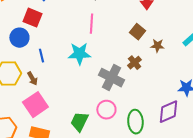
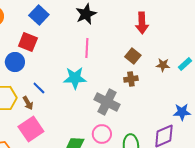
brown star: (157, 46) -> (163, 65), moved
blue line: (41, 56) -> (39, 88), moved, turned -32
brown cross: (134, 63) -> (131, 79), moved, turned 32

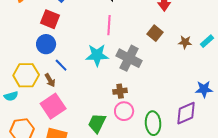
blue circle: (15, 62) -> (46, 44), moved
brown cross: (131, 79) -> (120, 91), moved
gray cross: (107, 102) -> (129, 58), moved

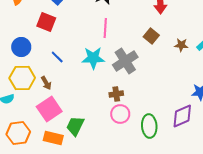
blue circle: (46, 44) -> (21, 47), moved
gray cross: (129, 58) -> (125, 61), turned 30
blue line: (61, 65) -> (57, 57), moved
green trapezoid: (97, 123) -> (75, 126), moved

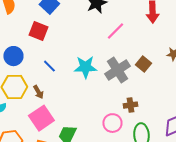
pink line: (105, 28) -> (115, 31), moved, turned 42
brown square: (151, 36) -> (143, 64), moved
brown cross: (116, 94) -> (130, 105), moved

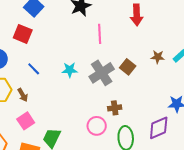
pink line: (115, 31) -> (100, 34), turned -48
cyan star: (85, 67) -> (70, 70), size x0.7
pink square: (41, 118) -> (26, 121), size x0.7

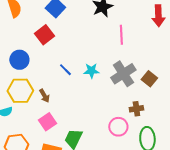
red square: (23, 34) -> (44, 35), turned 30
brown square: (128, 67) -> (149, 79), moved
blue line: (34, 69) -> (65, 70), moved

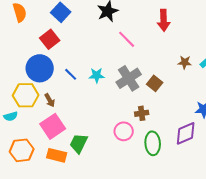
pink line: (121, 35) -> (127, 39), turned -42
blue circle: (19, 60) -> (40, 68), moved, size x1.4
pink square: (47, 122) -> (53, 126), size x1.4

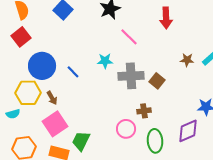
red square: (50, 39) -> (21, 37), moved
cyan star: (97, 75) -> (105, 61), moved
gray cross: (129, 78) -> (131, 76), turned 30

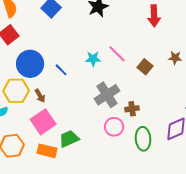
pink line: (129, 37) -> (117, 54), moved
gray cross: (131, 76) -> (107, 95), moved, turned -30
brown square: (157, 81) -> (145, 67), moved
green trapezoid: (81, 141) -> (69, 139), turned 40

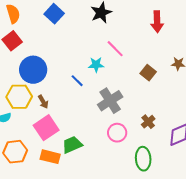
pink line: (117, 54) -> (115, 49), moved
blue line: (61, 70) -> (77, 81), moved
brown cross: (132, 109) -> (148, 122), moved, turned -32
green ellipse: (143, 139) -> (143, 159), moved

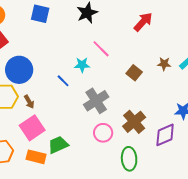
blue square: (54, 14) -> (40, 14), turned -30
red arrow: (157, 22) -> (143, 22), turned -135
brown cross: (148, 122) -> (134, 122), size x1.6

